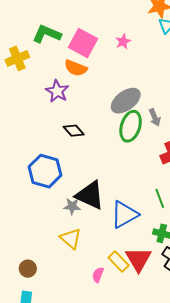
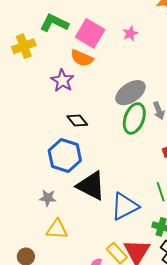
blue hexagon: (45, 171) -> (65, 156), moved
gray star: (72, 206) -> (48, 198), moved
yellow triangle: (71, 239) -> (57, 229), moved, turned -40

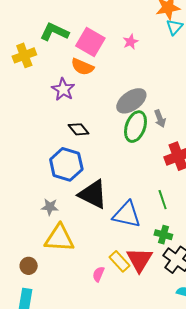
blue triangle: (125, 206) -> (127, 215), turned 40
yellow triangle: (57, 229) -> (59, 238), size x1.4

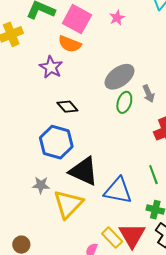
green ellipse: (136, 127) -> (124, 102), size x0.7
yellow triangle: (59, 238) -> (68, 204), moved, turned -48

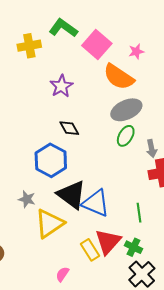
orange semicircle: (70, 44) -> (119, 77), moved, size x1.4
gray arrow: (149, 94) -> (152, 149), moved
blue triangle: (118, 191) -> (96, 203), moved
red triangle: (132, 235) -> (108, 242), moved
yellow rectangle: (112, 238) -> (90, 250), moved

